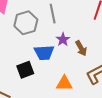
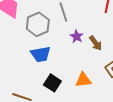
blue trapezoid: (44, 53) -> (41, 54), moved
black square: (25, 70) -> (52, 83), moved, turned -30

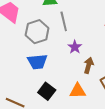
brown arrow: (96, 43) -> (89, 65), moved, turned -133

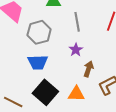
gray line: (64, 21) -> (77, 22), moved
black square: (47, 91) -> (45, 92), size x1.4

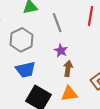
brown arrow: (89, 69) -> (68, 69), moved

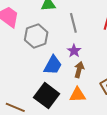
blue trapezoid: (26, 70) -> (53, 65), moved, turned -55

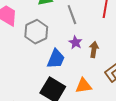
brown arrow: (79, 70) -> (94, 50), moved

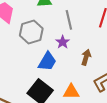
purple star: (75, 42) -> (63, 42), moved

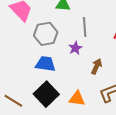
blue trapezoid: (47, 62) -> (45, 64), moved, turned -120

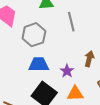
purple star: (75, 48) -> (67, 71), moved

